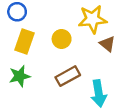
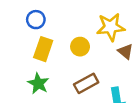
green star: (20, 76) -> (38, 83), turned -30

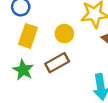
brown rectangle: (86, 83) -> (57, 63), moved

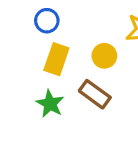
brown rectangle: (57, 63) -> (95, 94), turned 65

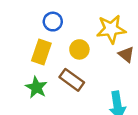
blue circle: (47, 21) -> (53, 22), moved

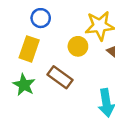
yellow circle: (79, 49) -> (78, 46), moved

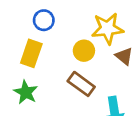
brown rectangle: (60, 77) -> (81, 84), moved

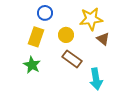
yellow circle: (84, 51) -> (66, 35), moved

